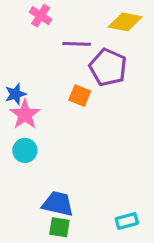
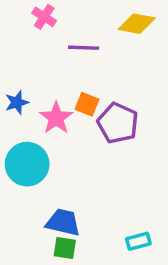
purple pentagon: (108, 67) -> (118, 123), moved
pink star: (25, 114) -> (56, 118), moved
cyan circle: (25, 150) -> (27, 164), size x1.6

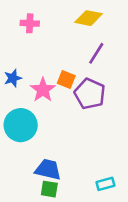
pink cross: (44, 17) -> (30, 23), moved, turned -30
yellow diamond: (137, 24) -> (88, 18), moved
purple line: (84, 48) -> (96, 53), moved, turned -60

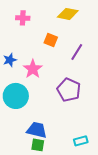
purple line: (96, 53) -> (77, 52), moved
orange square: (66, 79) -> (51, 40), moved
purple pentagon: (90, 94) -> (69, 90), moved

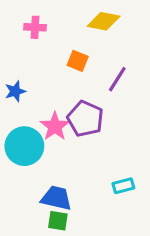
pink star: (33, 69) -> (55, 126), moved
purple pentagon: (69, 90) -> (85, 119), moved
cyan rectangle: (81, 141) -> (123, 186), moved

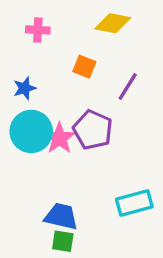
blue star: (15, 91) -> (25, 88), moved
cyan circle: (24, 146) -> (31, 131), moved
cyan rectangle: (123, 186) -> (134, 203), size x1.5

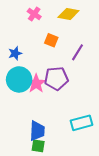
pink cross: (38, 30) -> (34, 14), moved, turned 32
purple pentagon: (93, 130) -> (56, 78), turned -30
blue trapezoid: (61, 216) -> (37, 131), turned 80

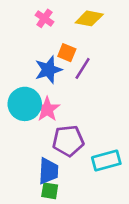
purple line: (77, 52) -> (83, 68), moved
blue star: (15, 53) -> (48, 70), moved, size x1.5
purple pentagon: (56, 78) -> (68, 141), moved

